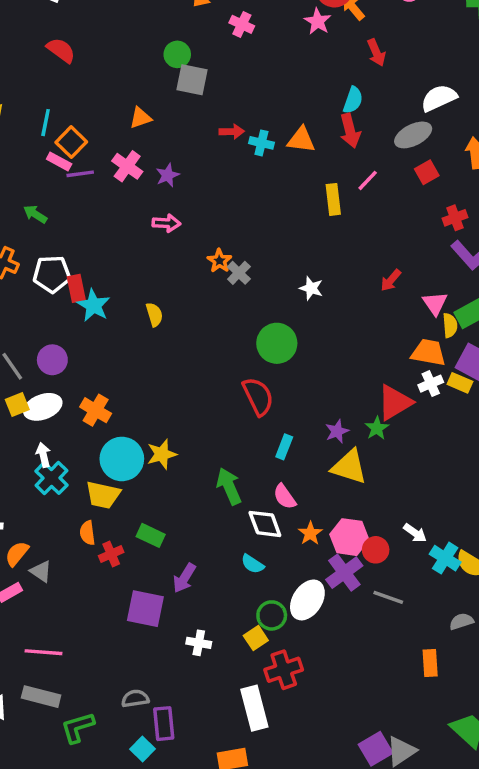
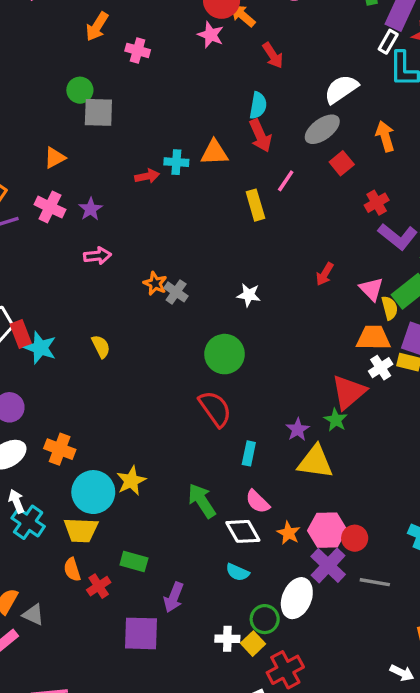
red arrow: (232, 132) -> (147, 176), moved
white arrow: (415, 533) -> (402, 673), moved
white cross: (199, 643) -> (227, 639), moved

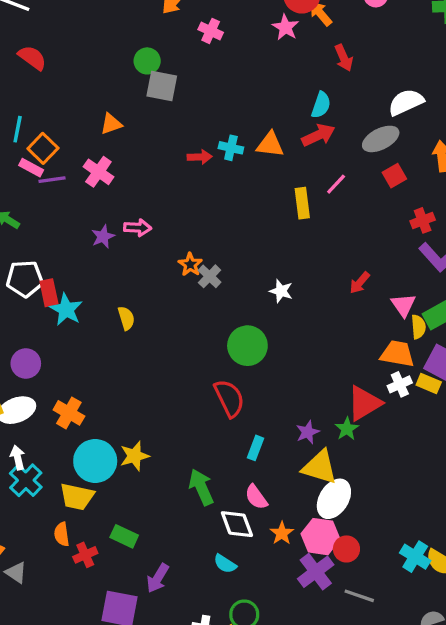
red arrow: (260, 136) -> (318, 135), turned -100
purple star: (91, 209) -> (103, 237), moved
white ellipse: (297, 598) -> (334, 499), moved

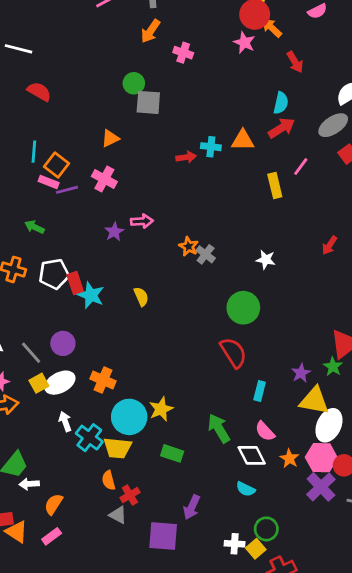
cyan cross: (26, 480) -> (89, 438), moved
green rectangle: (124, 536) -> (172, 453), moved
gray triangle: (16, 573) -> (118, 515), moved

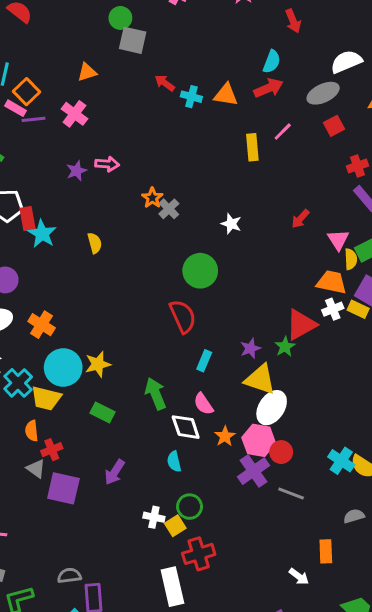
red arrow: (186, 157) -> (165, 83), moved, turned -144
cyan semicircle: (246, 489) -> (174, 461), turned 42
purple square: (163, 536) -> (63, 488), moved

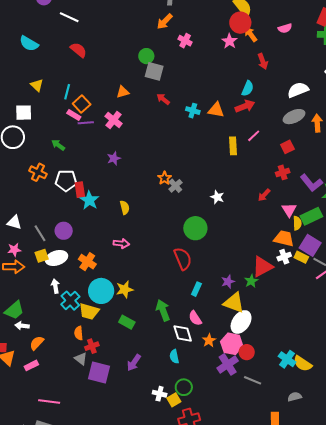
red arrow: (165, 83) -> (163, 99), moved
gray ellipse: (323, 93) -> (294, 117), moved
red square: (334, 126) -> (287, 147), moved
pink arrow: (107, 164) -> (121, 243), moved
red cross: (358, 166) -> (283, 172), moved

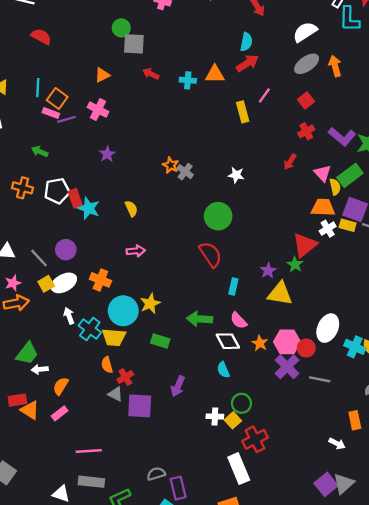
green arrow: (163, 310) -> (199, 319), turned -55
white ellipse: (241, 322) -> (328, 328), moved

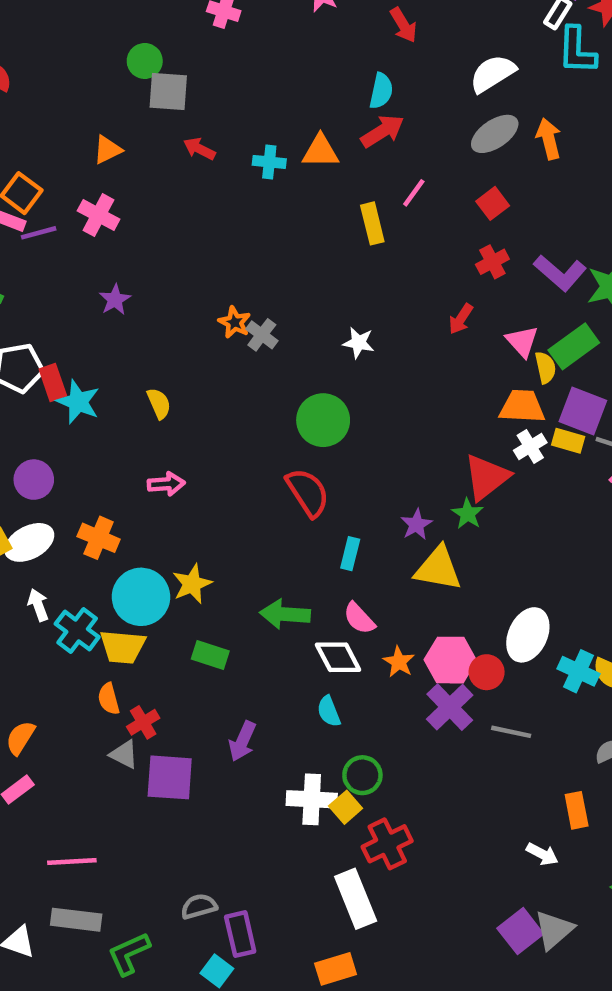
white cross: (215, 416) -> (312, 799), size x1.5

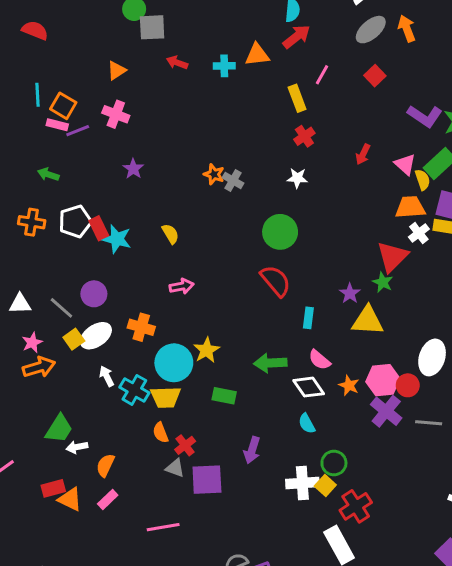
red cross: (492, 262) -> (304, 136), moved
pink line: (72, 862) -> (163, 527), moved

